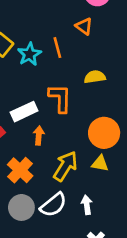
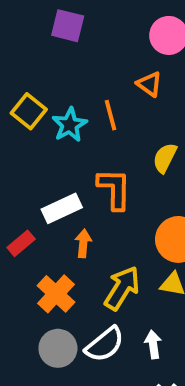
yellow semicircle: (95, 77) -> (165, 158), turned -54

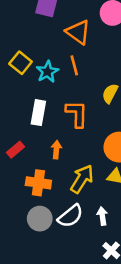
orange triangle: (149, 84) -> (78, 32), moved, size x1.5
white rectangle: (62, 208) -> (38, 113), moved, turned -55
orange cross: (56, 294) -> (38, 183), turned -35

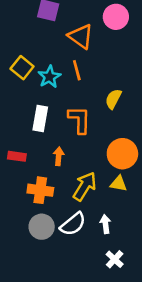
red rectangle: (15, 150) -> (17, 156), turned 48

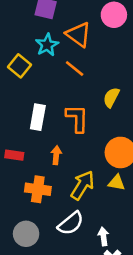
orange line: (77, 70) -> (75, 69), turned -36
cyan star: (49, 77) -> (47, 45), moved
white arrow: (105, 224) -> (103, 236), moved
gray circle: (42, 227) -> (26, 234), moved

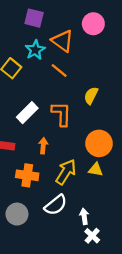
white rectangle: (38, 117) -> (27, 113), turned 35

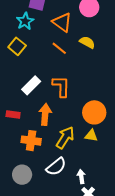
cyan star: (35, 50) -> (25, 21), moved
yellow semicircle: (91, 96) -> (87, 42), moved, turned 91
orange arrow: (43, 146) -> (45, 114), size x1.5

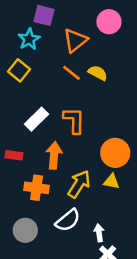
orange triangle: (62, 22) -> (75, 40), turned 45
yellow semicircle: (87, 42) -> (98, 73), moved

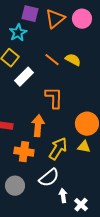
orange triangle: (75, 40) -> (55, 19), moved
white rectangle: (37, 119) -> (24, 77), moved
white arrow: (99, 233) -> (63, 196), moved

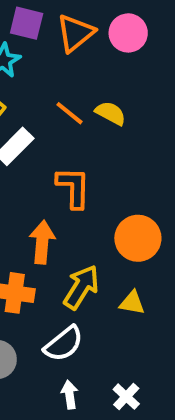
yellow triangle: (84, 147) -> (132, 303), moved
white arrow: (63, 196) -> (70, 395), moved

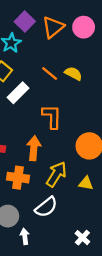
purple square: (27, 23) -> (25, 21), turned 30
white arrow: (70, 395) -> (25, 236), moved

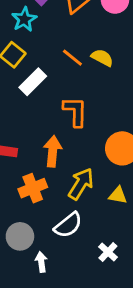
orange cross: (18, 178) -> (33, 188), turned -30
white cross: (82, 238) -> (108, 252), moved

